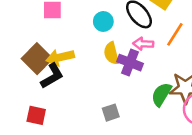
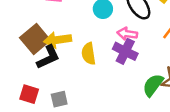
pink arrow: (143, 44) -> (127, 34), moved
yellow semicircle: (111, 53) -> (89, 54), moved
gray square: (111, 113) -> (59, 99), moved

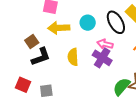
brown square: (35, 39) -> (32, 41), size x0.6
yellow arrow: (58, 40) -> (59, 28), moved

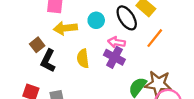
black L-shape: (41, 57) -> (48, 61), turned 140

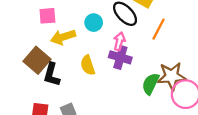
pink arrow: (116, 42) -> (119, 41), turned 105
brown square: (37, 45) -> (37, 60), size x1.6

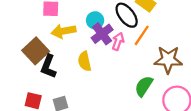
orange line: (158, 29) -> (142, 35), moved
purple cross: (120, 57) -> (102, 34), moved, turned 30
brown star: (172, 76) -> (168, 60), moved

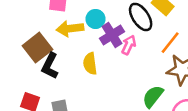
cyan circle: (95, 20) -> (96, 19), moved
orange line: (142, 35) -> (170, 43), moved

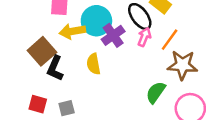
cyan circle: (96, 19) -> (96, 21), size x1.6
pink arrow: (129, 45) -> (144, 37), moved

